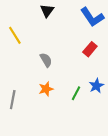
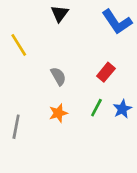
red rectangle: (90, 49) -> (106, 72), moved
green line: (76, 93) -> (96, 108), moved

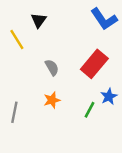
black triangle: (60, 14) -> (39, 20), moved
red rectangle: (106, 72) -> (94, 64), size x1.6
green line: (96, 108) -> (89, 110), moved

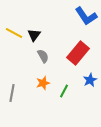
black triangle: (39, 20) -> (34, 35), moved
yellow line: (17, 40) -> (14, 33), turned -30
green line: (89, 110) -> (64, 91), moved

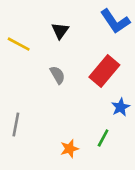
black triangle: (34, 35) -> (60, 31), moved
orange star: (43, 83) -> (70, 149), moved
green line: (64, 91) -> (103, 138), moved

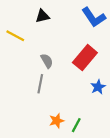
black triangle: (60, 31) -> (42, 16), moved, turned 40
gray line: (16, 125) -> (40, 84), moved
green line: (103, 138) -> (76, 125), moved

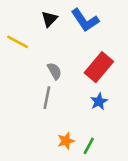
black triangle: (42, 16) -> (49, 19), turned -32
blue L-shape: (94, 17) -> (85, 20), moved
blue star: (98, 87) -> (99, 101), moved

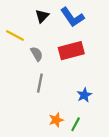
red rectangle: (99, 67) -> (71, 51), moved, turned 35
gray semicircle: (54, 71) -> (37, 54), moved
blue star: (99, 101) -> (84, 95), moved

